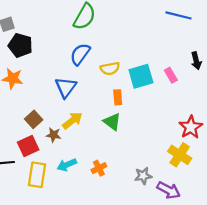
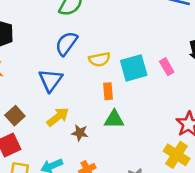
green triangle: (112, 122) -> (114, 119), moved, turned -36
brown star: (54, 135) -> (80, 133), moved

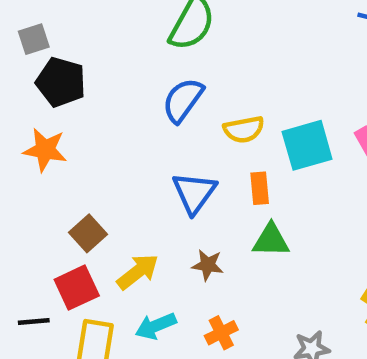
blue triangle: (50, 80) -> (194, 193), moved
yellow arrow: (58, 117) -> (138, 272), moved

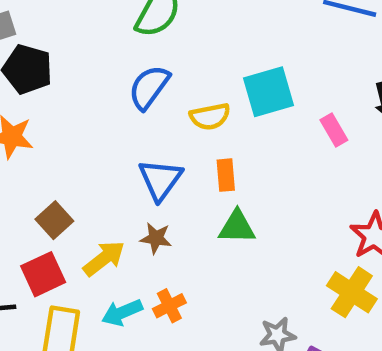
cyan square: (307, 145) -> (268, 92), moved
brown star: (208, 265) -> (156, 238), moved
orange cross: (221, 333) -> (169, 306), moved

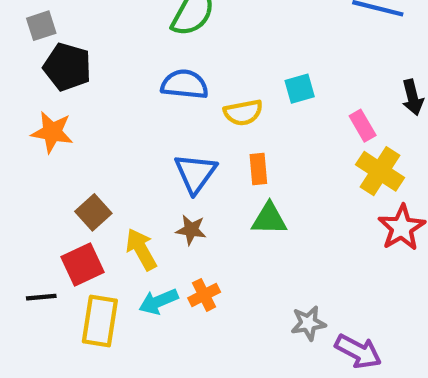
blue semicircle: (149, 87) -> (185, 84), turned 60
cyan square: (268, 92) -> (300, 89), size x0.6
yellow arrow: (104, 258) -> (141, 249), turned -81
yellow cross: (352, 292) -> (380, 171), moved

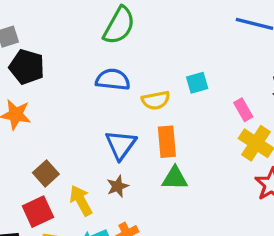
orange rectangle: (258, 169) -> (167, 142), size x1.4
brown star: (191, 230) -> (118, 186), turned -30

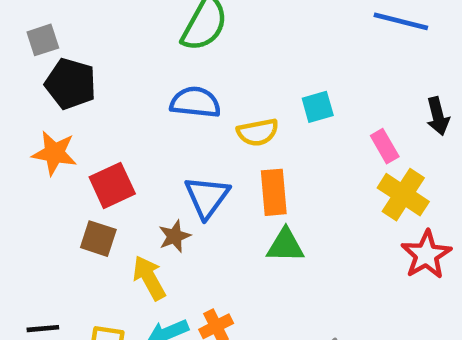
brown square: (46, 173) -> (98, 239), turned -30
brown star: (118, 186) -> (175, 236), moved
red square: (38, 212) -> (112, 185), moved

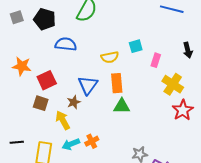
black pentagon: (71, 84) -> (45, 19), moved
blue semicircle: (195, 102) -> (66, 44), moved
pink rectangle: (385, 146) -> (156, 60), moved, turned 48

